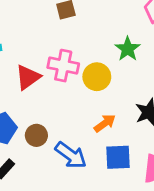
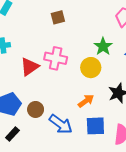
yellow circle: (97, 77) -> (91, 68), moved

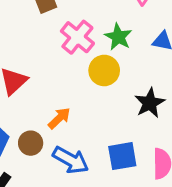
pink cross: (56, 58) -> (77, 37), moved, turned 35
orange arrow: (86, 101) -> (59, 118), moved

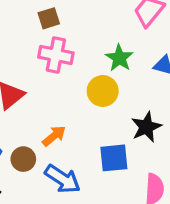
pink cross: (77, 37) -> (56, 55), moved, turned -32
blue square: (122, 156) -> (114, 158), moved

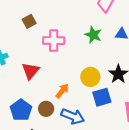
brown square: (49, 18) -> (29, 21), moved
yellow circle: (103, 91) -> (90, 77), moved

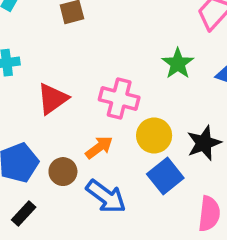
pink cross: (54, 41) -> (119, 99), moved
blue square: (102, 97) -> (165, 176), turned -36

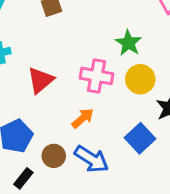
green star: (178, 63) -> (128, 43), moved
yellow circle: (154, 135) -> (140, 79), moved
brown circle: (63, 172) -> (54, 156), moved

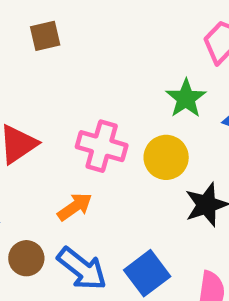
green star: (128, 43) -> (186, 98), moved
blue square: (140, 138) -> (147, 273), moved

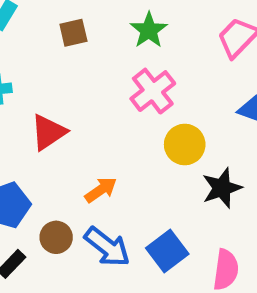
green star: (186, 98) -> (149, 30), moved
pink cross: (102, 146) -> (153, 91), moved, turned 36

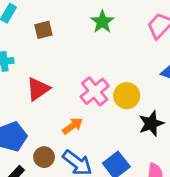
brown square: (73, 33) -> (43, 30), moved
pink cross: (153, 91) -> (95, 91), moved

